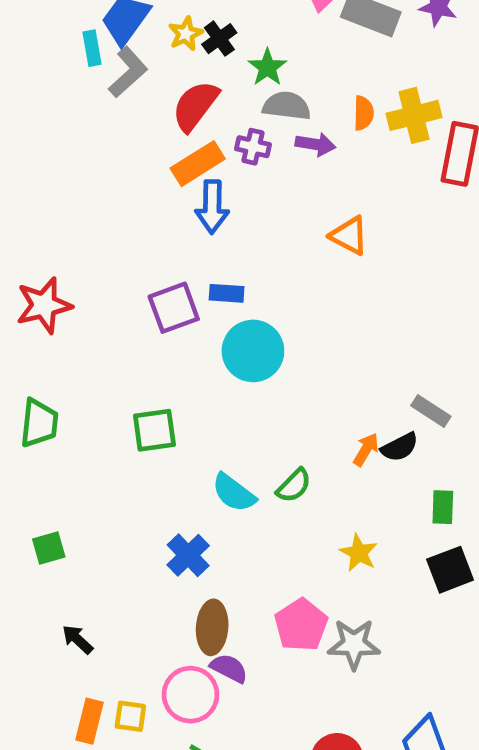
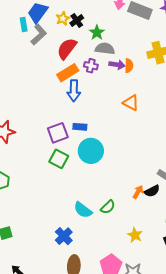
orange semicircle: (364, 113) -> (129, 66), moved
green square: (154, 430) -> (59, 159), moved, turned 36

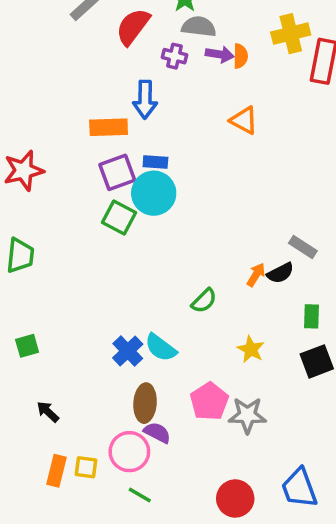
orange rectangle: (68, 73) -> (109, 127), moved, turned 30
cyan circle: (91, 151) -> (154, 193), moved
cyan semicircle: (83, 210) -> (161, 348), moved

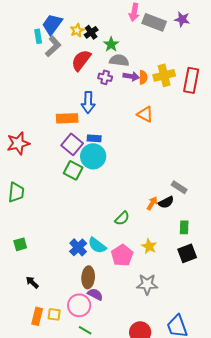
yellow cross: (291, 34) -> (164, 75), moved
purple square: (117, 172) -> (72, 144), turned -30
pink pentagon: (209, 401) -> (122, 255), moved

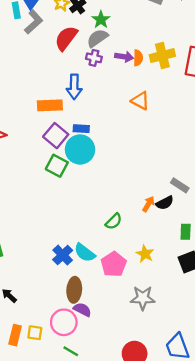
gray semicircle: (119, 60) -> (97, 38), moved, turned -42

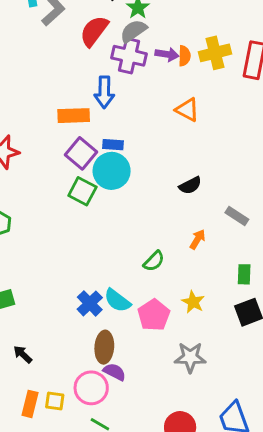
purple cross: (94, 58) -> (129, 56), size x1.6
black semicircle: (165, 203) -> (190, 185), moved

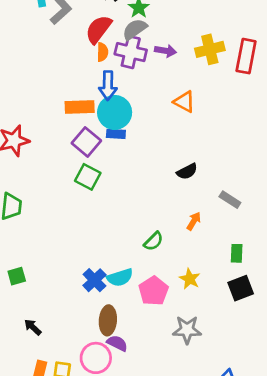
orange semicircle: (184, 56) -> (103, 52), moved
cyan circle: (112, 171) -> (115, 112), moved
cyan semicircle: (117, 300) -> (120, 277), turned -55

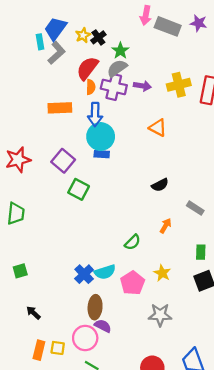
orange rectangle: (80, 107) -> (60, 108), moved
purple square: (86, 142) -> (63, 161), moved

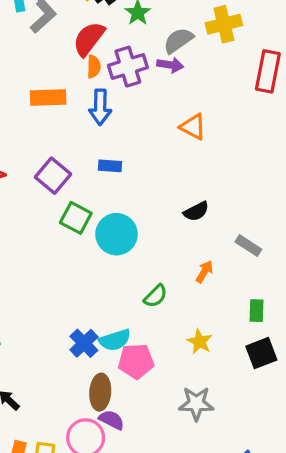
gray semicircle: (117, 68) -> (178, 40), moved
yellow cross: (179, 85) -> (224, 24), moved
purple cross: (114, 87) -> (128, 67), turned -30
cyan circle: (101, 137) -> (116, 234), moved
pink pentagon: (133, 283) -> (136, 361), moved, turned 30

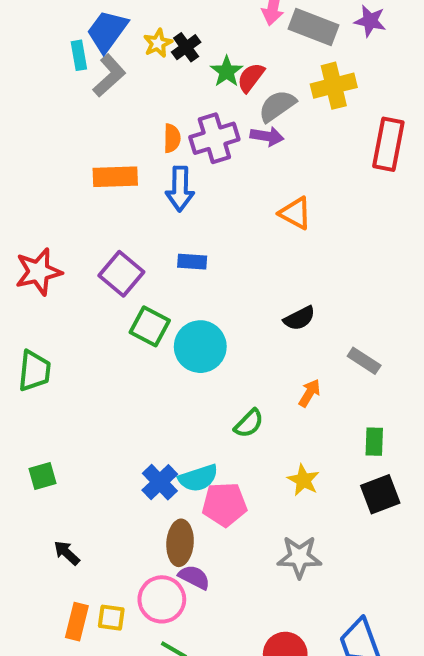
red semicircle: (89, 39) -> (251, 78), moved, size x0.7

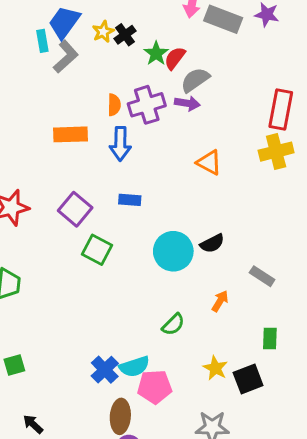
yellow cross: (334, 86) -> (276, 152), moved
cyan circle: (200, 347) -> (173, 251), moved
black square: (380, 494) -> (248, 379), moved

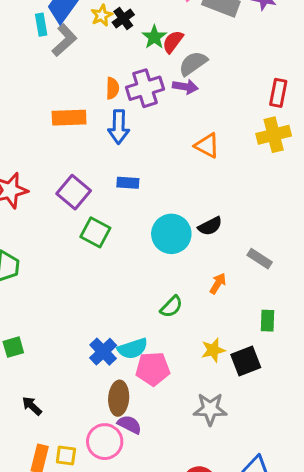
red rectangle: (281, 110) -> (278, 93), size x0.7
yellow star: (215, 368) -> (213, 350), turned 30

